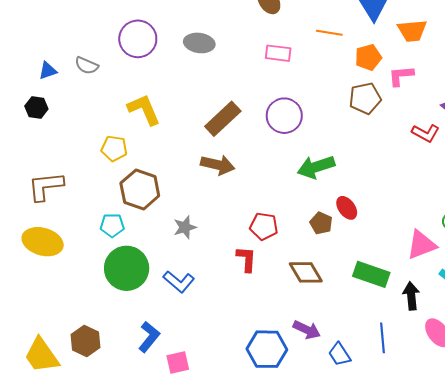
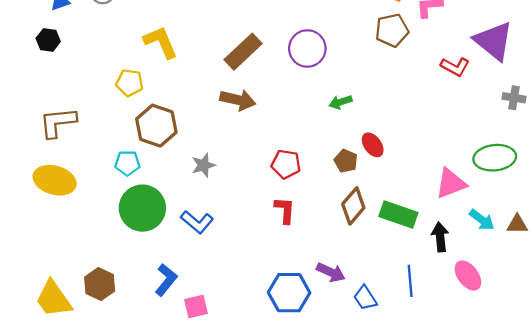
green arrow: (316, 167) -> (341, 102), size x0.6
red L-shape: (246, 259) -> (285, 210), moved
brown diamond: (306, 272) -> (353, 206), moved, turned 72

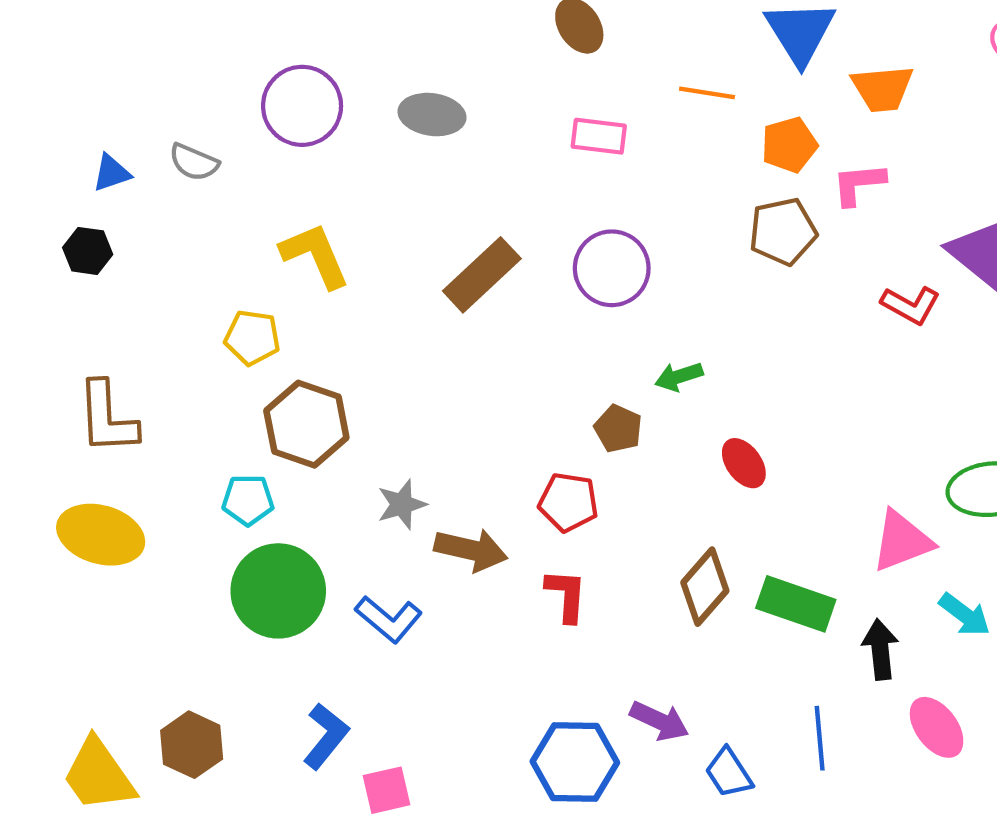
brown arrow: (238, 100) -> (471, 550), moved
brown L-shape: (58, 122) -> (107, 418), turned -87
brown pentagon: (346, 161) -> (618, 429), moved

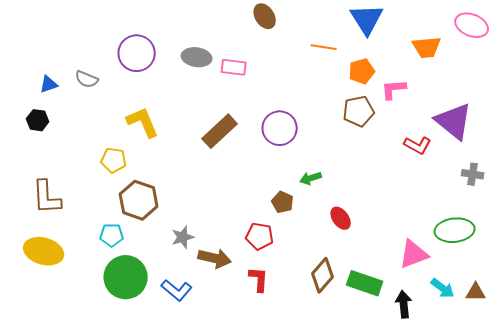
orange trapezoid: (882, 89) -> (427, 47), moved
pink rectangle: (599, 136) -> (234, 67), moved

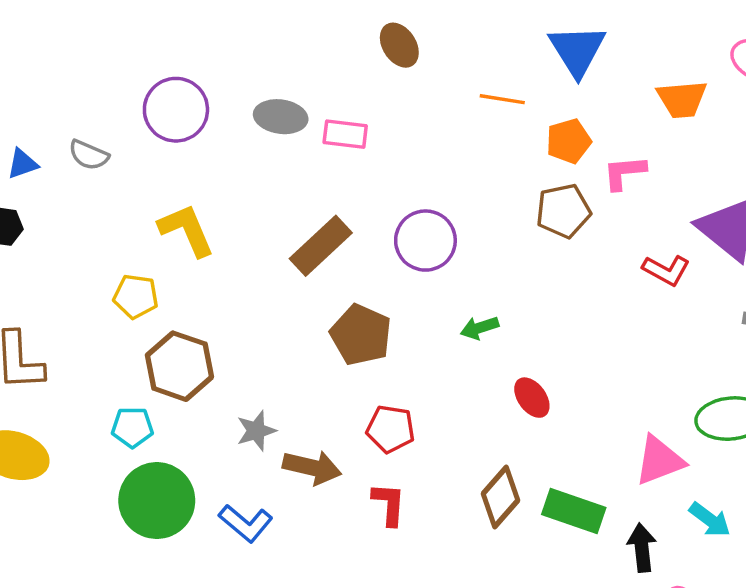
brown pentagon: (283, 202) -> (361, 335), moved, size x1.6

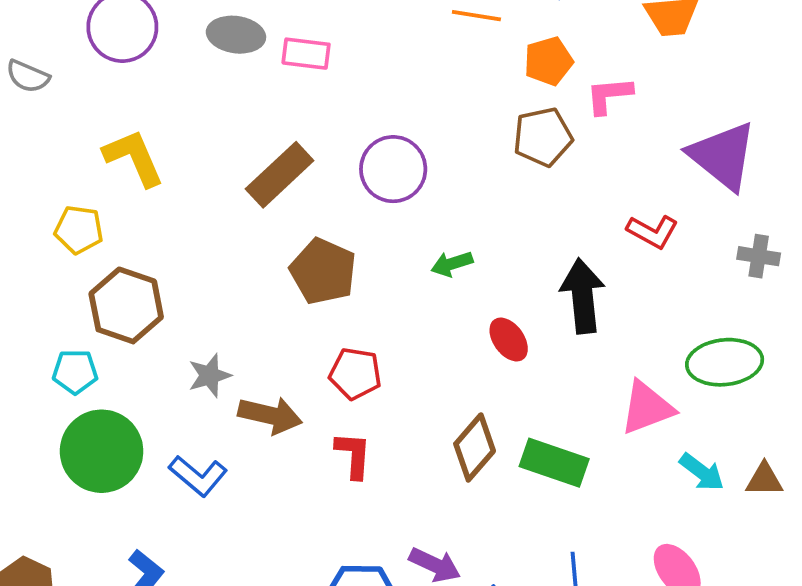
red L-shape: (666, 270) -> (653, 232), moved
black arrow: (642, 548) -> (583, 296), moved, size x1.4

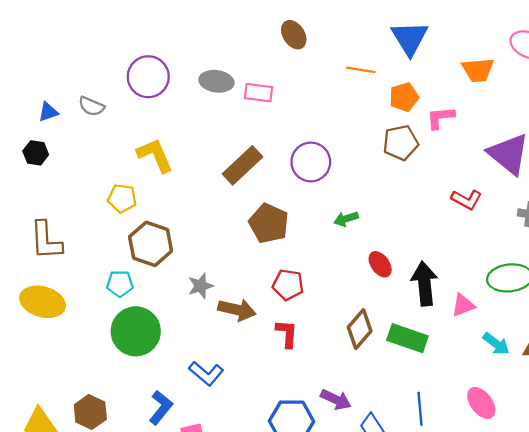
black arrow: (583, 296) -> (424, 284), moved
pink triangle: (647, 408) -> (463, 305), size x0.7
blue L-shape: (198, 476) -> (206, 373), moved

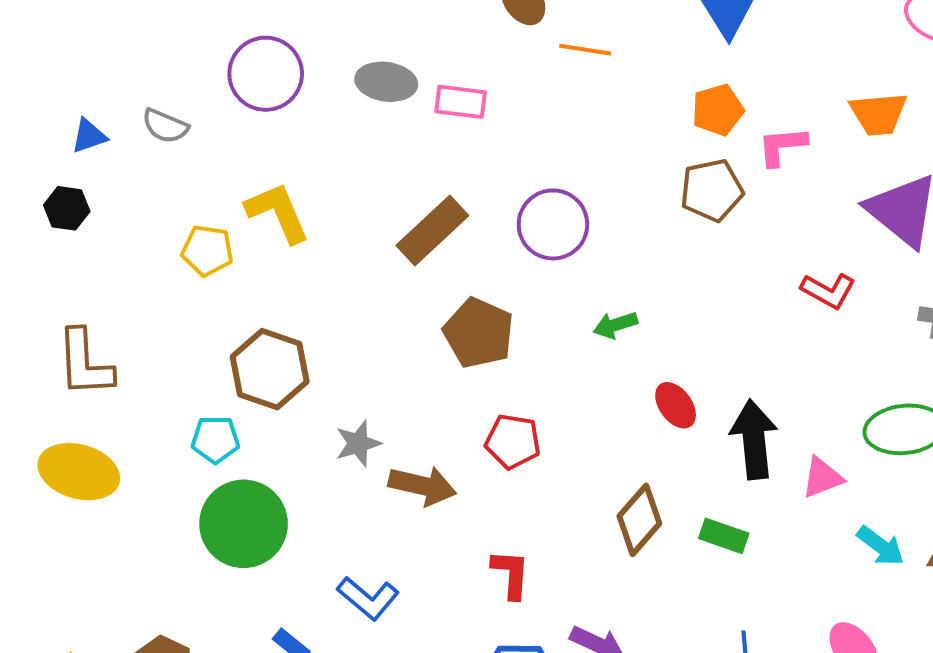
orange line: (361, 70) -> (585, 50), moved
orange trapezoid: (478, 70) -> (879, 114), moved
yellow pentagon: (122, 198) -> (207, 251), moved
red L-shape: (287, 334) -> (511, 574), moved
green rectangle: (407, 338) -> (724, 536), size x0.7

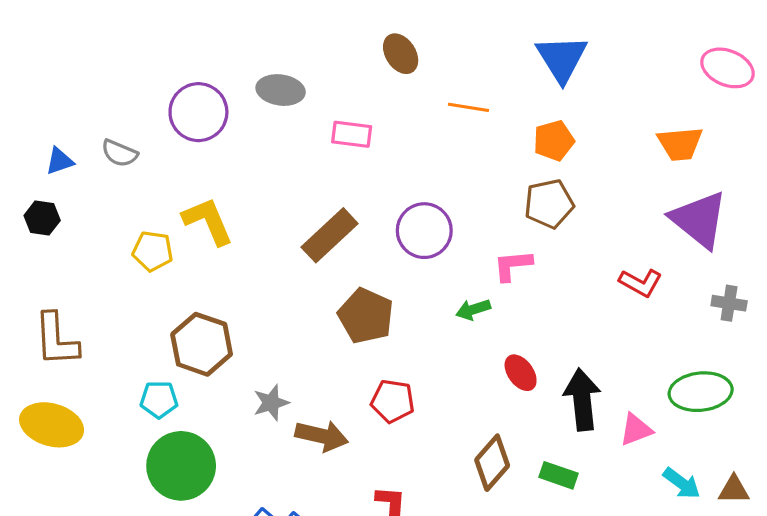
orange line: (585, 50) -> (468, 107), moved
gray ellipse: (386, 82) -> (281, 90), moved
pink L-shape: (782, 146) -> (513, 265), moved

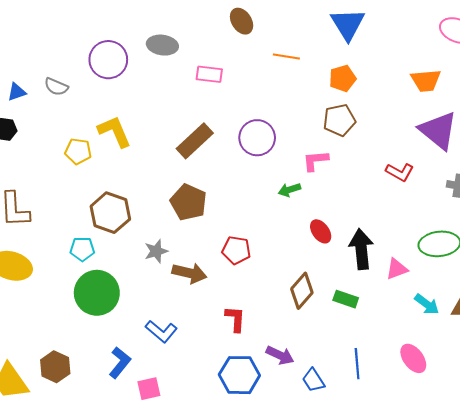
brown pentagon: (366, 316) -> (188, 202), moved

